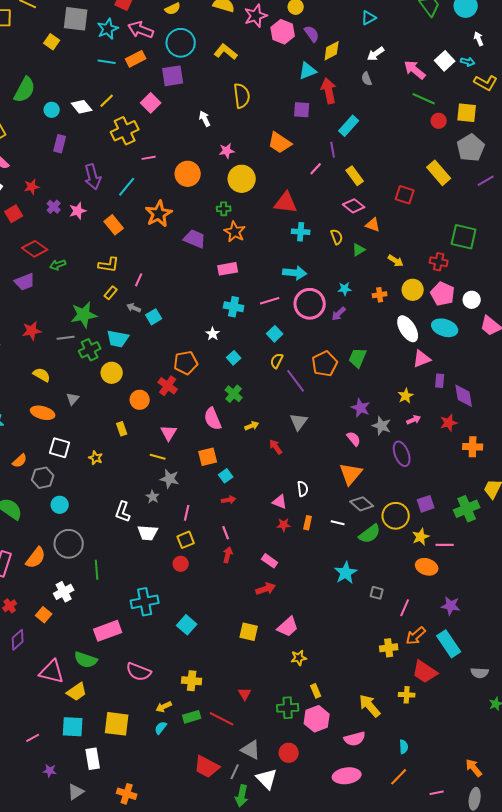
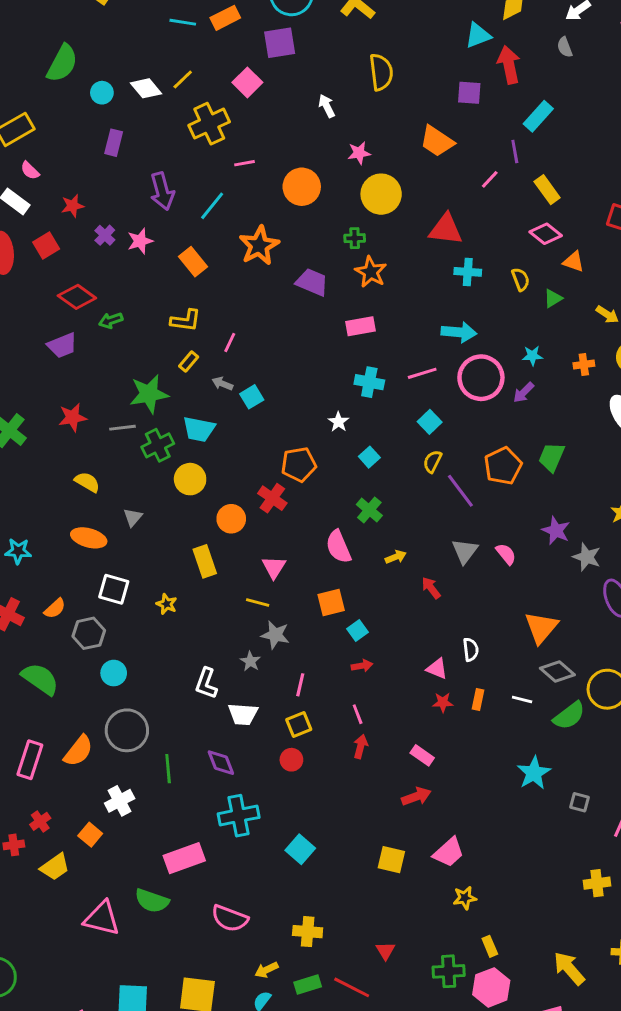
yellow rectangle: (122, 429) -> (205, 561), size x1.5
pink semicircle: (354, 439) -> (506, 554), moved
purple diamond: (18, 640) -> (221, 763), moved, turned -70
yellow trapezoid: (77, 692) -> (55, 867), moved

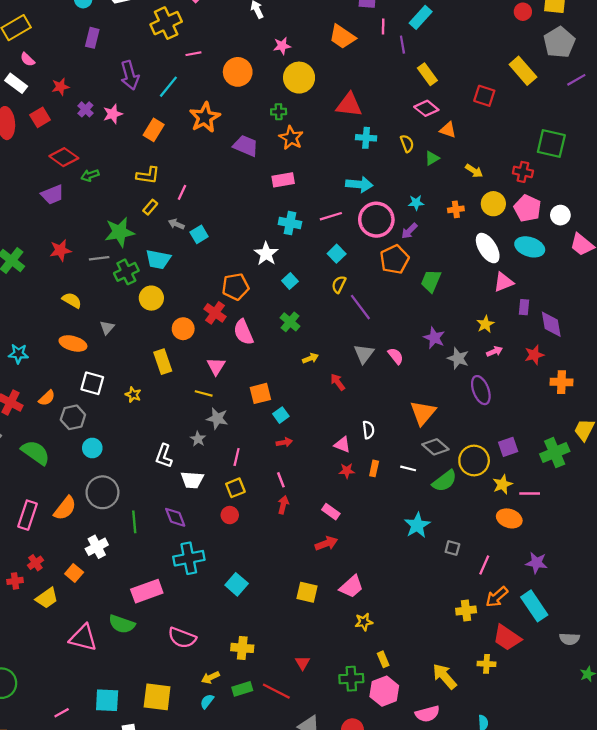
pink line: (490, 179) -> (383, 26), moved, turned -42
orange rectangle: (193, 262) -> (154, 130), turned 70
white star: (338, 422) -> (266, 254), size x1.5
orange pentagon: (503, 466) -> (394, 259), moved
pink semicircle: (338, 547) -> (243, 332), moved

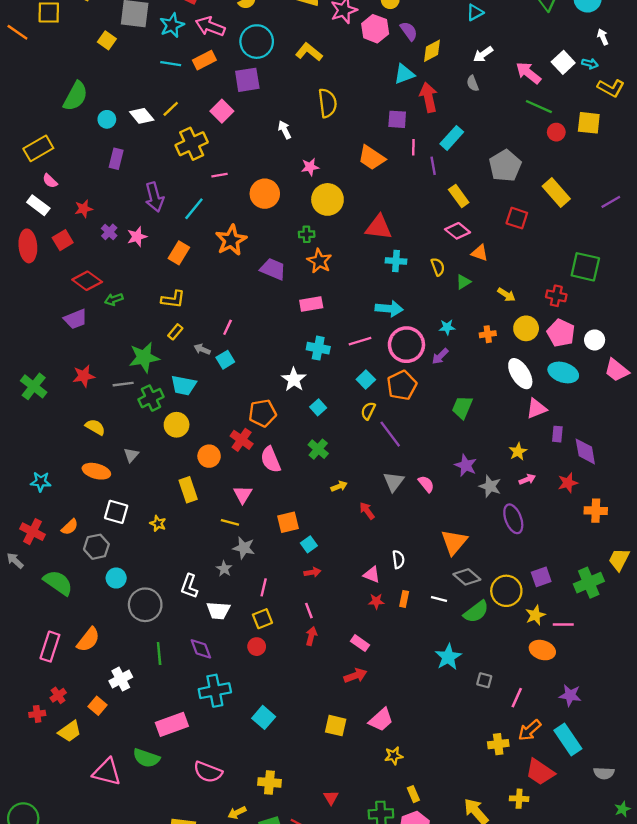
gray pentagon: (559, 42) -> (505, 166), moved
pink line: (182, 192) -> (228, 327), moved
orange pentagon: (394, 259) -> (402, 385), moved
gray circle: (102, 492) -> (145, 605), moved

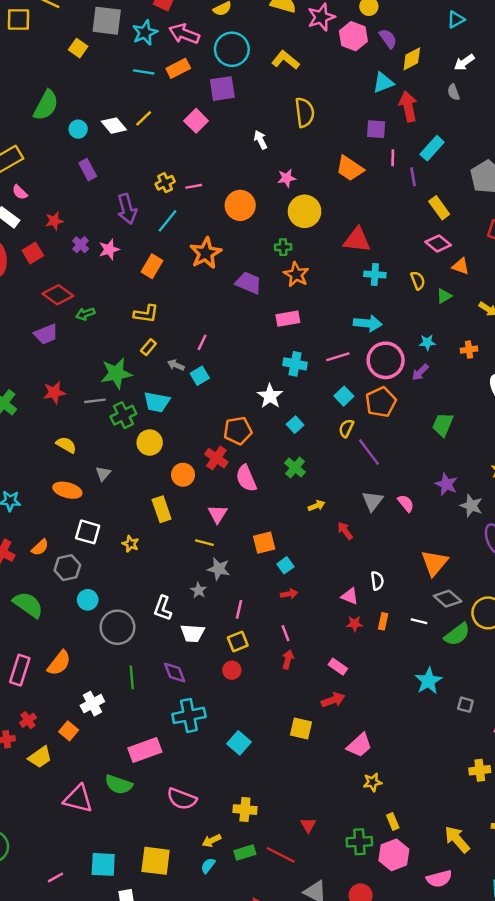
yellow cross: (192, 144) -> (165, 183), moved, size x0.6
purple rectangle: (116, 159) -> (88, 170), turned -42
yellow square: (336, 726) -> (301, 729), moved

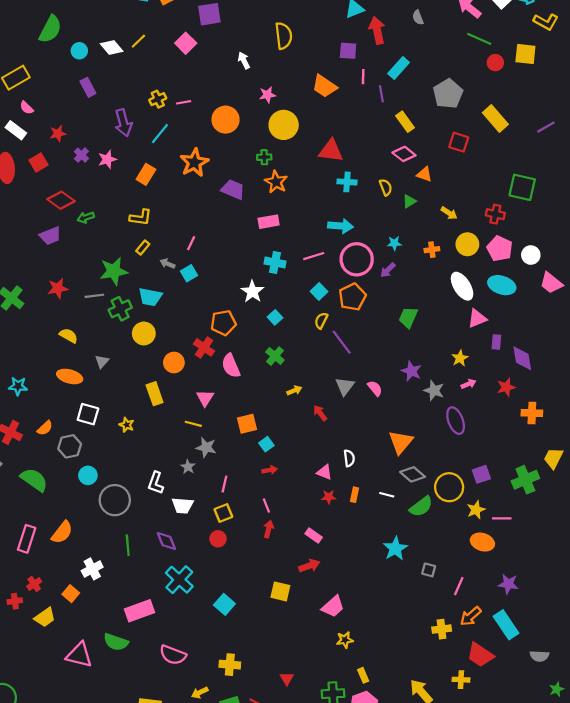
cyan cross: (189, 715) -> (179, 580), turned -36

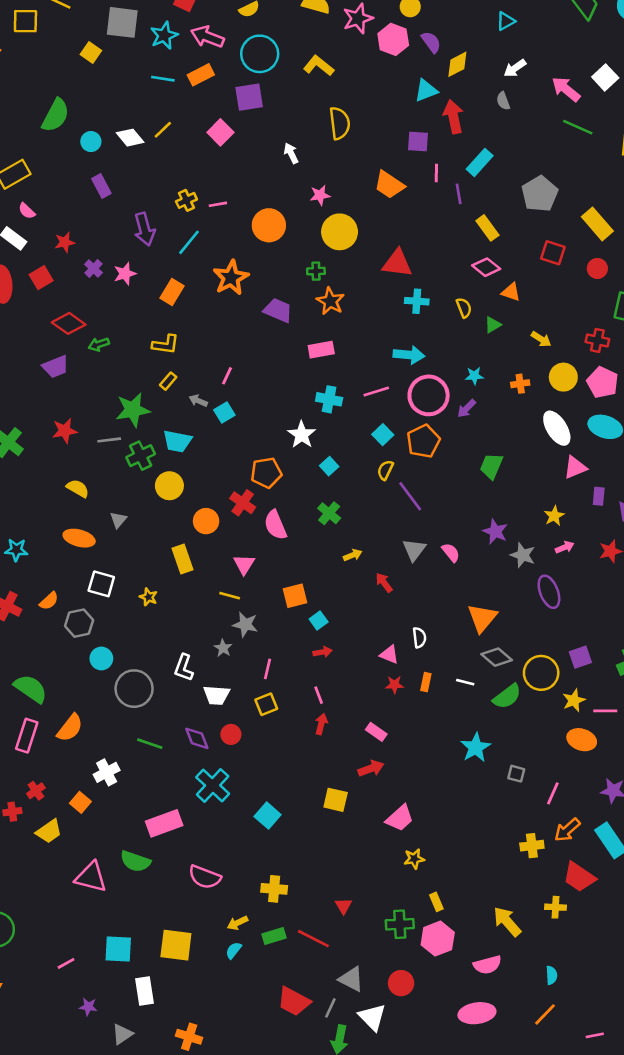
red circle: (495, 63) -> (597, 268), moved
green semicircle: (34, 480) -> (31, 689), moved
red circle: (218, 539) -> (231, 734), moved
green line: (128, 545) -> (150, 744), turned -66

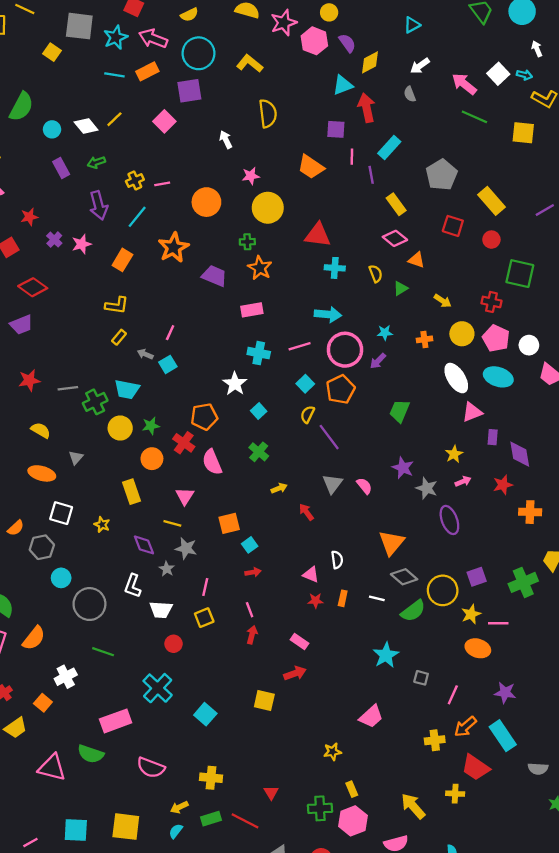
green arrow: (99, 344) -> (96, 162), moved
green star: (133, 410) -> (151, 426), moved, size x0.6
purple diamond: (197, 738) -> (144, 545), moved
pink trapezoid: (400, 818) -> (371, 716), moved

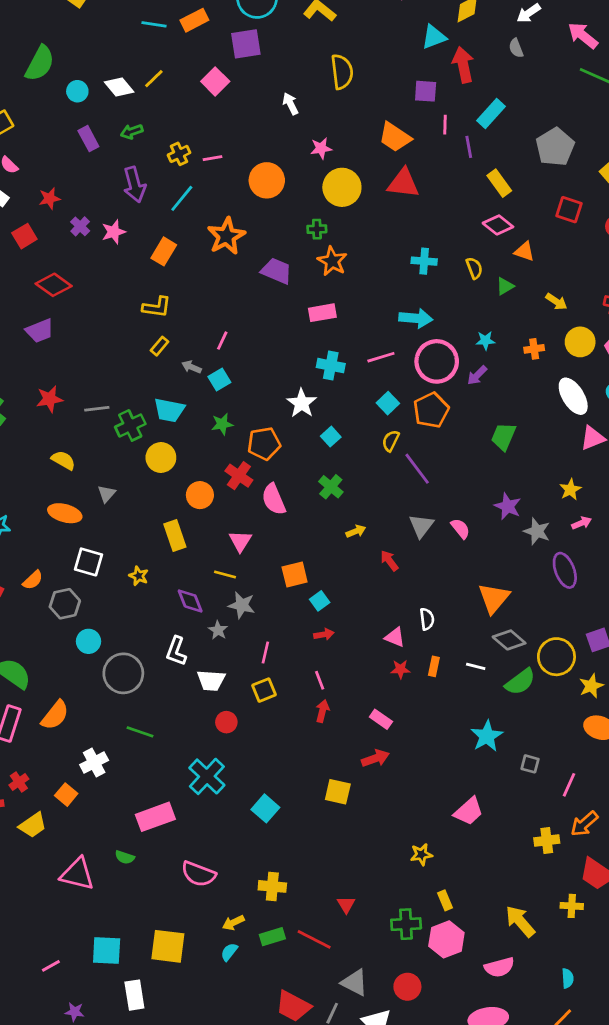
red triangle: (318, 235) -> (403, 183), moved
green star: (151, 426) -> (222, 424), moved
green semicircle: (91, 754) -> (125, 857), size x0.6

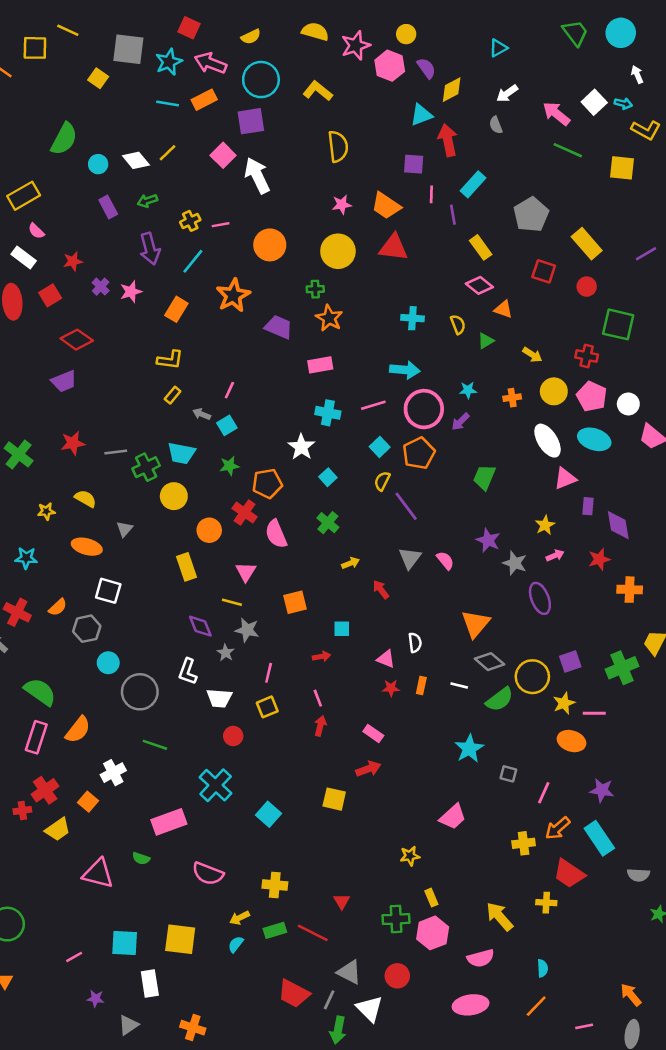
white arrow: (290, 104) -> (257, 175), moved, size x1.8
pink star: (321, 148) -> (342, 205), moved
yellow star: (139, 576) -> (46, 511), moved, turned -30
cyan square: (320, 601) -> (342, 629), moved, turned 36
red cross: (19, 782) -> (45, 790), size x1.5

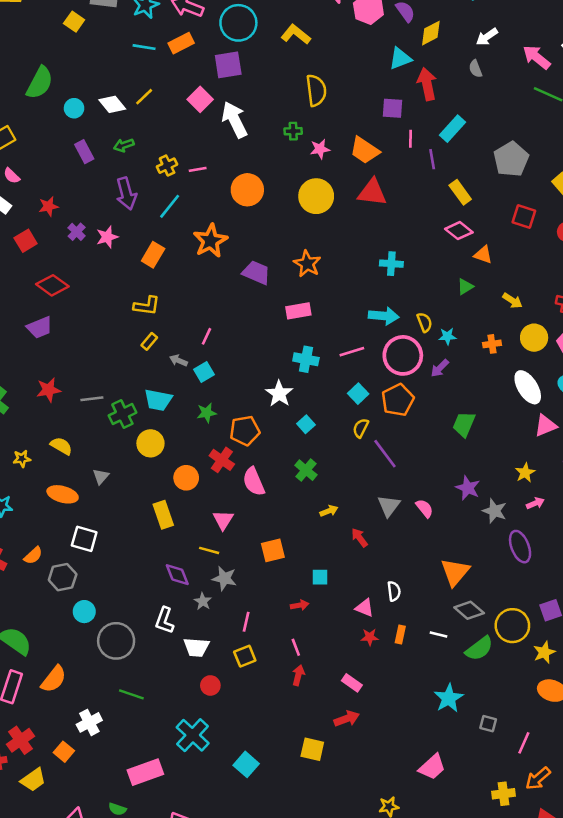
green cross: (315, 289) -> (293, 131), moved
yellow semicircle: (458, 324) -> (424, 322), moved

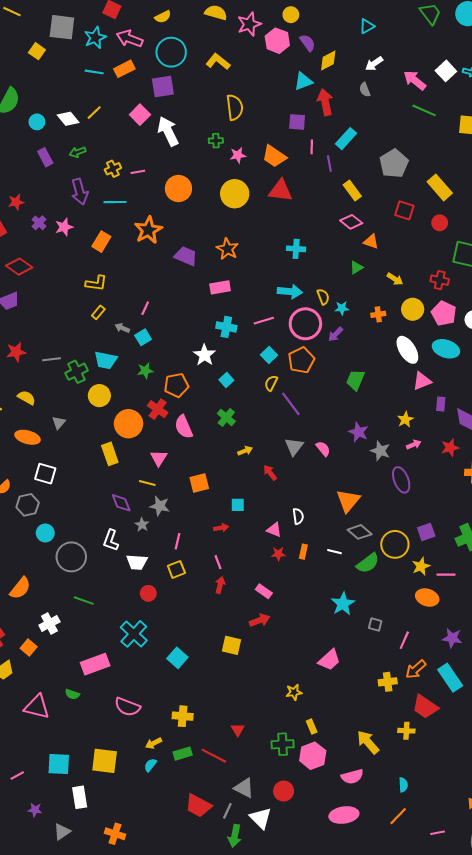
cyan line: (170, 206) -> (115, 202), turned 50
orange circle: (186, 478) -> (129, 424), size x1.4

